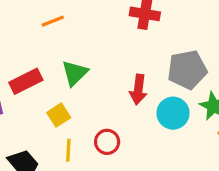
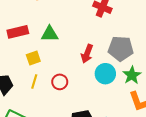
green triangle: (75, 73) -> (50, 34), turned 30

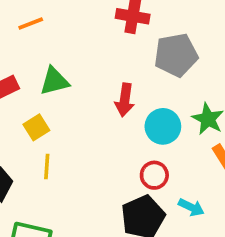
gray pentagon: (121, 49) -> (176, 55), moved
red circle: (60, 82) -> (154, 175), moved

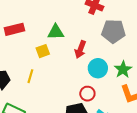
green triangle: (54, 81) -> (56, 32), moved
yellow square: (36, 127) -> (43, 51), moved

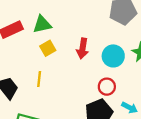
green triangle: (56, 32) -> (42, 24), moved
red arrow: (80, 49) -> (83, 48), moved

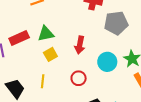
red arrow: (83, 48) -> (80, 45), moved
red circle: (107, 87) -> (79, 78), moved

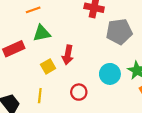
green triangle: (46, 34) -> (42, 33), moved
red arrow: (80, 45) -> (68, 55), moved

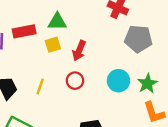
yellow square: (48, 66) -> (53, 45), moved
red circle: (79, 92) -> (75, 81), moved

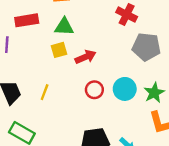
red rectangle: (24, 31) -> (27, 20), moved
red arrow: (79, 51) -> (86, 57), turned -138
red circle: (75, 81) -> (94, 90), moved

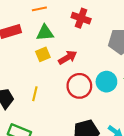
red cross: (127, 14) -> (81, 18), moved
red circle: (94, 90) -> (79, 86), size x1.5

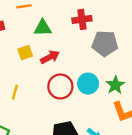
red cross: (81, 18) -> (82, 19), moved, turned -30
green triangle: (45, 33) -> (43, 28), moved

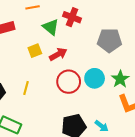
red cross: (82, 19) -> (72, 17), moved, turned 30
green triangle: (43, 28) -> (51, 27), turned 42

